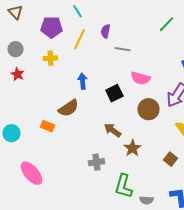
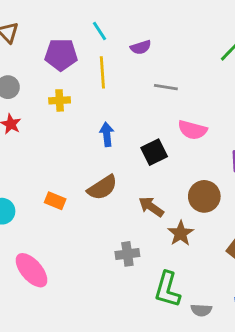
purple semicircle: (105, 31) -> (141, 47), moved, turned -120
yellow line: (79, 39) -> (102, 72), turned -30
brown semicircle: (68, 108) -> (102, 188), moved
brown circle: (148, 109) -> (204, 196), moved

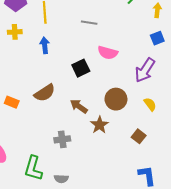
blue arrow: (107, 134) -> (45, 45), moved
green L-shape: (167, 289) -> (33, 168), moved
gray semicircle: (201, 310) -> (61, 179), moved

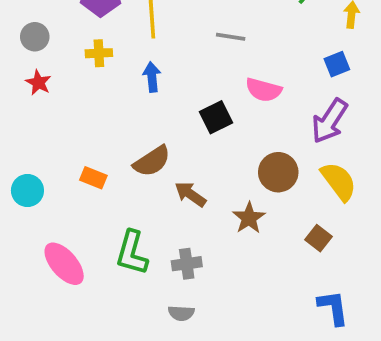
blue square: (157, 38) -> (337, 64), moved
yellow semicircle: (150, 104) -> (339, 181), size x1.6
brown arrow: (79, 106) -> (190, 194), moved
gray cross: (62, 139) -> (187, 264), moved
green L-shape: (33, 168) -> (132, 253), moved

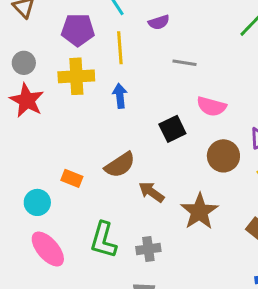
yellow cross: (99, 53) -> (76, 76), size x1.6
red star: (38, 83) -> (27, 100), size x1.6
brown circle: (278, 172) -> (223, 156), moved
cyan circle: (27, 191) -> (37, 202), moved
brown star: (249, 218) -> (199, 211), size x1.4

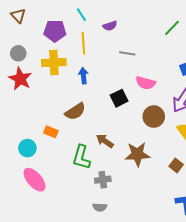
brown semicircle: (120, 165) -> (75, 111), moved
brown star: (199, 211) -> (137, 154), turned 30
green L-shape: (103, 240) -> (81, 157), moved

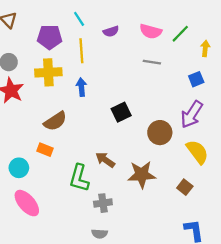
gray line: (127, 53) -> (152, 62), moved
pink semicircle: (146, 83) -> (151, 31), moved
brown semicircle: (75, 111) -> (55, 121), moved

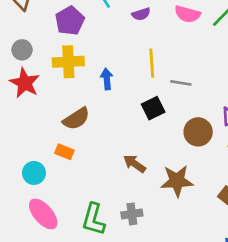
purple pentagon: (50, 37) -> (70, 21), turned -30
yellow line: (81, 51) -> (152, 63), moved
gray line: (152, 62) -> (181, 83), moved
green L-shape: (79, 178) -> (93, 219), moved

